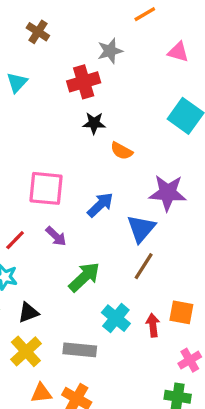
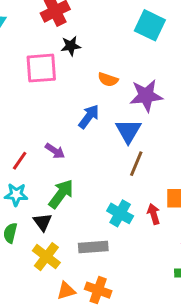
orange semicircle: (122, 151) -> (108, 80), moved
pink square: (46, 188) -> (41, 68), moved
green arrow: (84, 277) -> (61, 194), moved
black triangle: (28, 313) -> (43, 222), turned -36

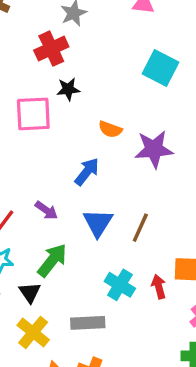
blue triangle: (128, 131) -> (98, 223), moved

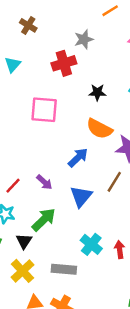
black star: (68, 89) -> (97, 92), moved
orange semicircle: (110, 129) -> (99, 129), size x1.5
brown line: (140, 228) -> (114, 182), moved

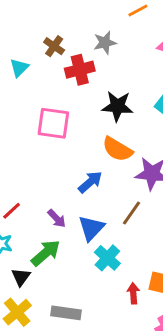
brown cross: (28, 25) -> (54, 46), moved
black star: (97, 92) -> (117, 106), size x1.5
purple arrow: (44, 182) -> (57, 218), moved
cyan cross: (91, 244) -> (107, 258), moved

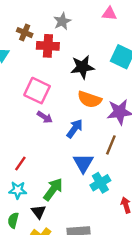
red cross: (80, 70) -> (48, 46), turned 30
pink square: (53, 123) -> (37, 91), turned 30
purple arrow: (57, 218) -> (45, 117), moved
cyan cross: (107, 258) -> (100, 183), turned 30

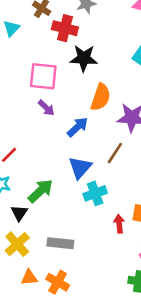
black star: (82, 67) -> (84, 58), moved
pink square: (37, 91) -> (43, 76), turned -30
orange semicircle: (90, 99) -> (101, 97), turned -100

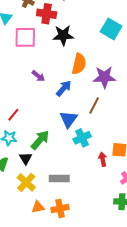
pink square: (43, 76) -> (25, 37), moved
orange cross: (58, 282) -> (60, 208), turned -36

